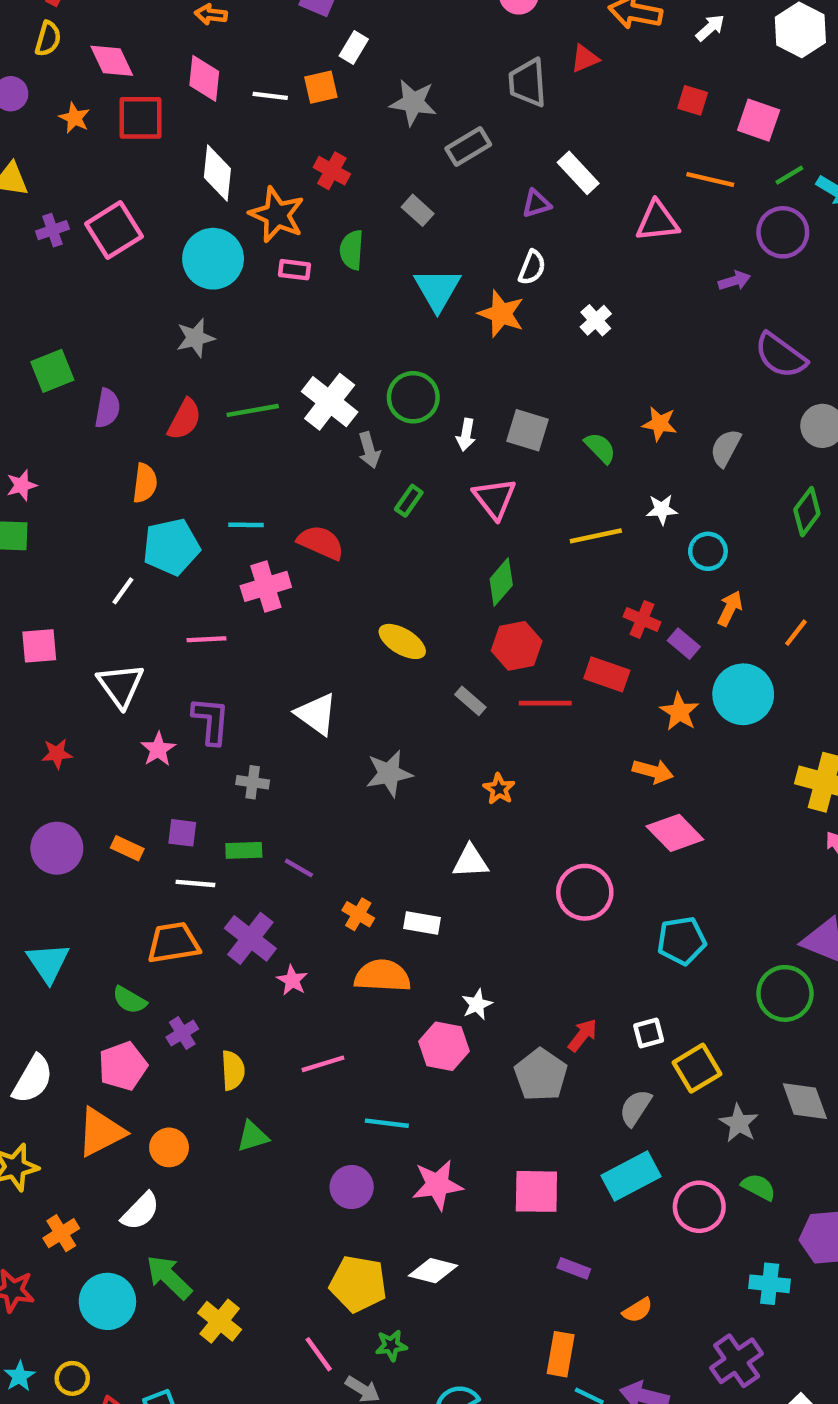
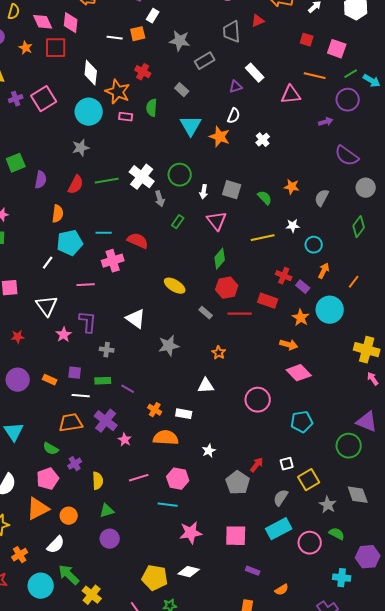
pink diamond: (204, 78) -> (71, 23), moved
pink hexagon: (444, 1046) -> (178, 479), moved
purple circle: (352, 1187) -> (110, 539), moved

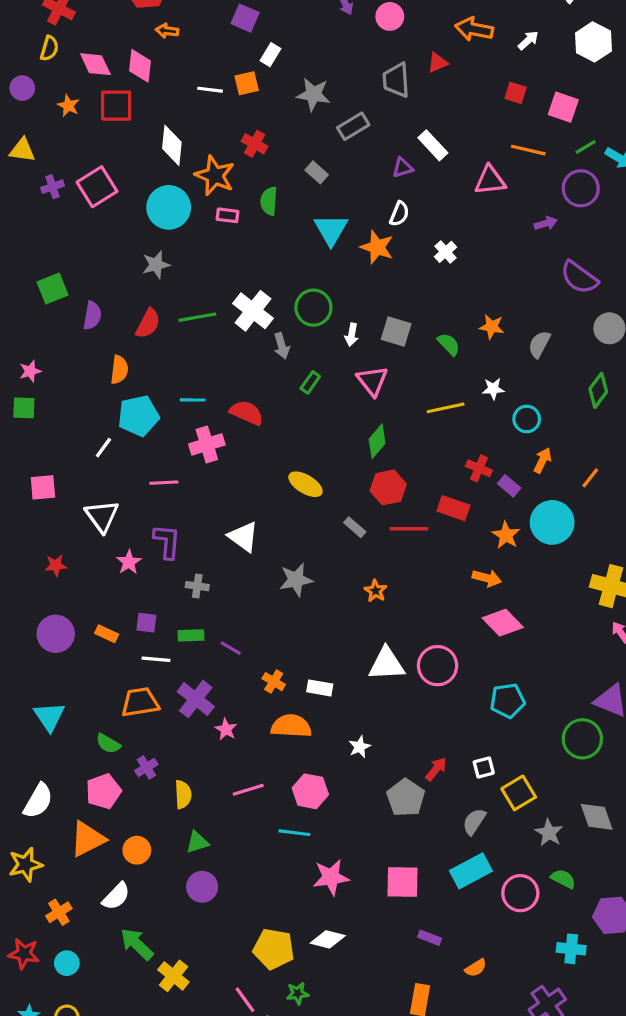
white triangle: (206, 386) -> (387, 664), moved, size x1.4
cyan circle: (41, 586) -> (67, 963), moved, size x0.6

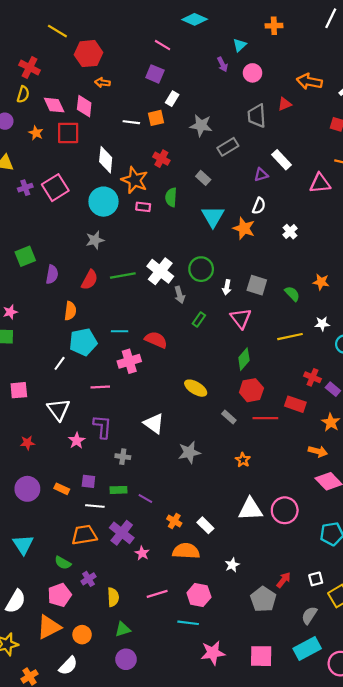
white rectangle: (320, 688) -> (205, 525), turned 35

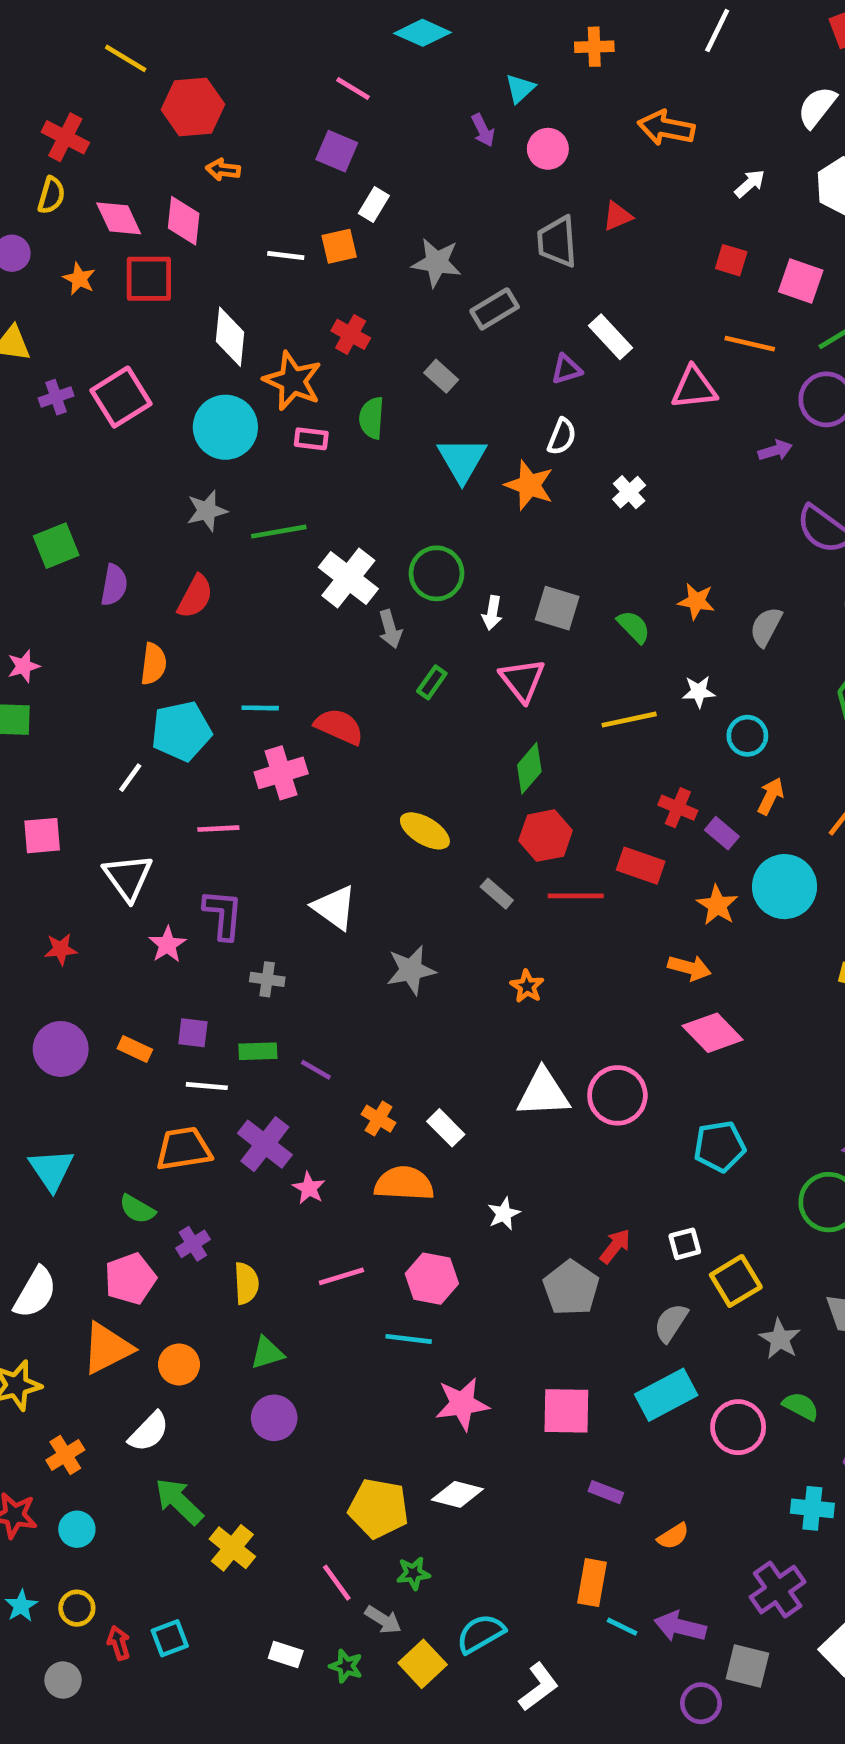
orange arrow: (309, 81) -> (666, 128), moved
green line: (123, 276) -> (279, 532), moved

